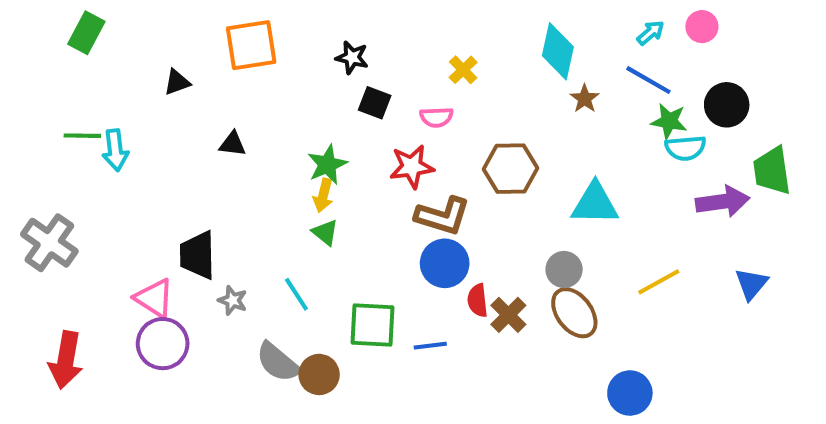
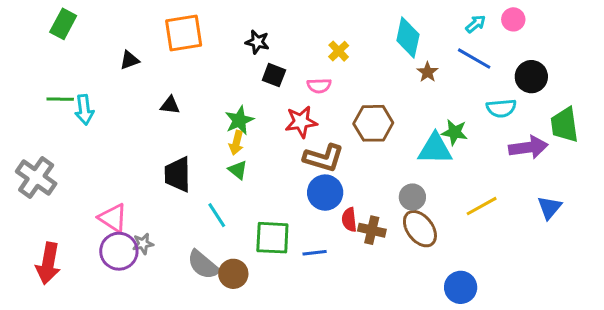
green star: (669, 121) -> (455, 132), moved
black trapezoid: (198, 255) -> (178, 174), moved
gray star: (233, 300) -> (143, 244), moved, turned -30
brown cross: (508, 315) -> (372, 230), turned -32

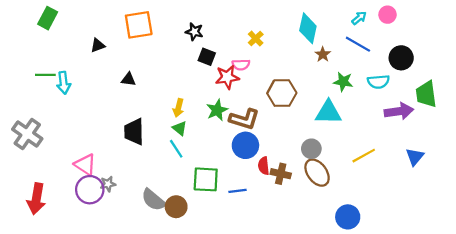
green star: (239, 120) -> (217, 110), moved
red star: (301, 122) -> (227, 77), moved
green star: (455, 132) -> (343, 82), moved
cyan line: (217, 215) -> (176, 149), moved

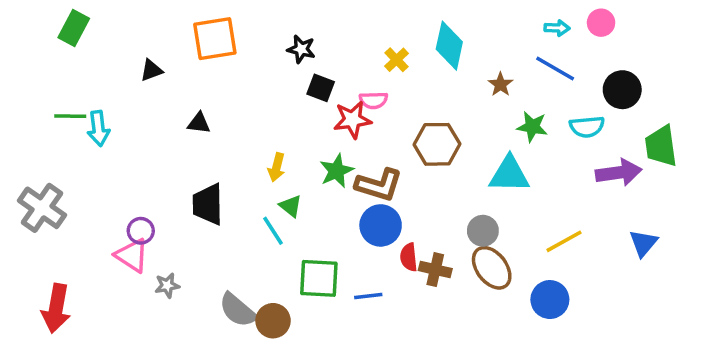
cyan arrow: (359, 18) -> (557, 28), turned 42
cyan diamond: (308, 28) -> (449, 46), moved
green triangle: (180, 128) -> (291, 206), moved
purple circle: (90, 190) -> (141, 231), moved, size x0.6
blue circle: (348, 217) -> (550, 300), moved

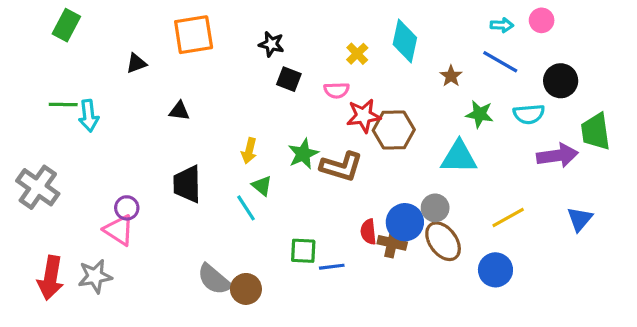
red star: (352, 120) -> (364, 116), moved
blue circle: (381, 225) -> (405, 222), moved
green square: (319, 278) -> (303, 251), moved, size x0.7
gray star: (167, 285) -> (95, 276), moved, size x1.5

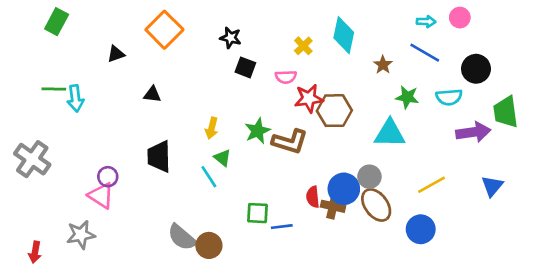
orange square: (194, 35) -> (164, 30), turned -36
red arrow: (50, 278) -> (35, 252), moved, size x0.6

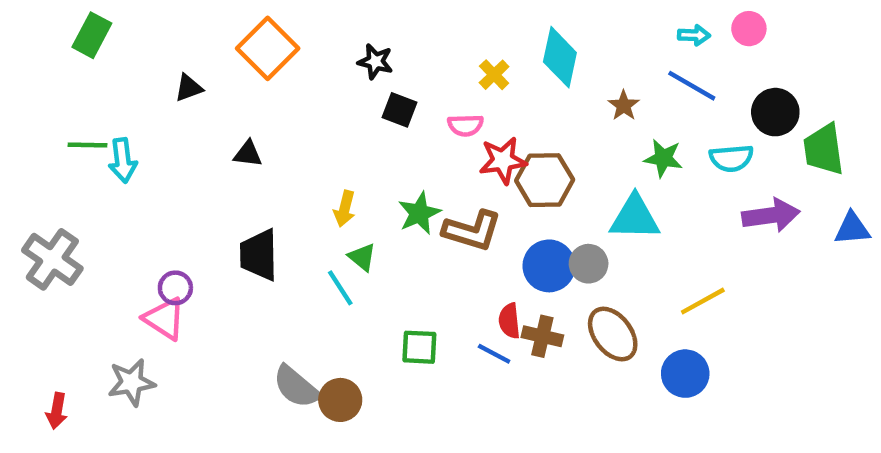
green trapezoid: (506, 112) -> (824, 149), moved
gray circle: (369, 177) -> (589, 264), moved
blue triangle: (492, 186) -> (852, 229), moved, turned 45
blue circle: (344, 189) -> (549, 266), moved
blue line: (282, 227) -> (494, 354), moved, turned 35

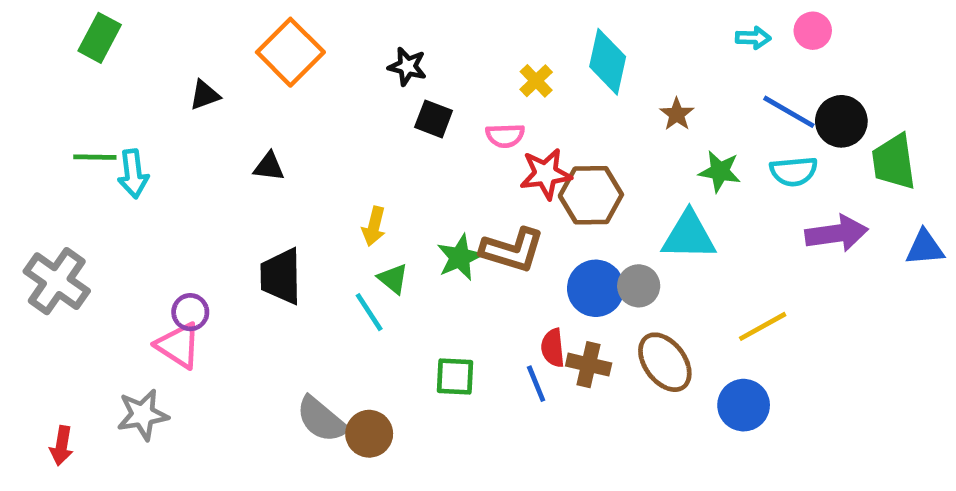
blue line: (692, 86) -> (789, 112), moved
green star: (419, 213) -> (460, 257), moved
blue line: (494, 354) -> (536, 384), turned 40

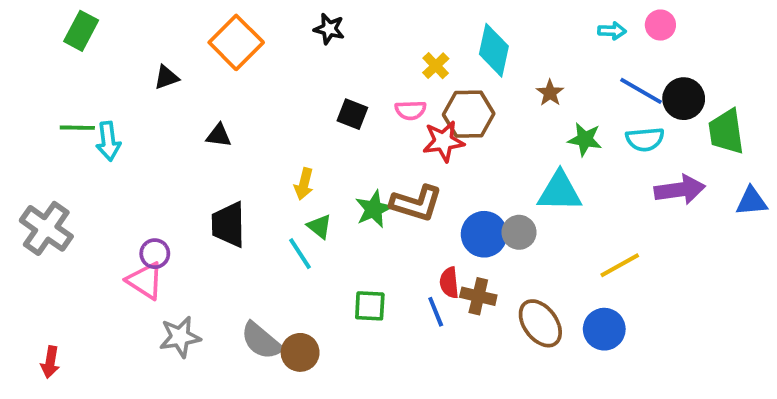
black star: (407, 66) -> (329, 29), moved
black square: (434, 119) -> (352, 114), moved
brown hexagon: (591, 195) -> (469, 114), moved
brown ellipse: (665, 362) -> (540, 323), moved
gray star: (143, 415) -> (180, 337), moved

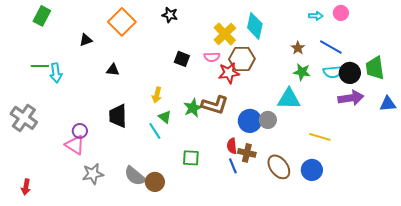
yellow cross: (436, 66) -> (225, 34), size x1.6
brown star: (550, 93) -> (298, 48), moved
black circle: (684, 99) -> (350, 73), moved
yellow line: (620, 265) -> (320, 137), turned 45
blue line: (436, 312) -> (233, 166), moved

